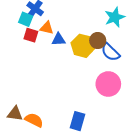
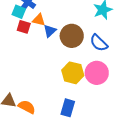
blue triangle: (58, 39) -> (50, 31), turned -40
brown circle: (98, 41) -> (72, 36), moved, size x1.5
yellow hexagon: (83, 46) -> (73, 73), moved

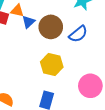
blue semicircle: (99, 43) -> (78, 34), turned -84
pink circle: (97, 73) -> (90, 86), moved

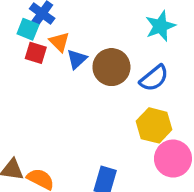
orange triangle: (17, 11) -> (59, 42), turned 32
yellow hexagon: (52, 64) -> (154, 125), moved

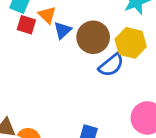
blue semicircle: (154, 78) -> (111, 65), moved
yellow hexagon: (154, 125) -> (131, 43), moved

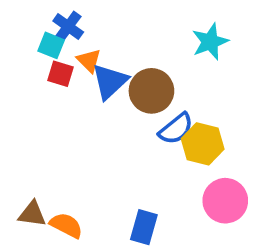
blue triangle: (63, 30) -> (110, 81), size x1.5
yellow hexagon: (131, 43) -> (203, 144), moved

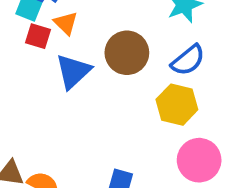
blue triangle: (110, 81) -> (73, 71), moved
blue semicircle: (176, 129) -> (188, 60), moved

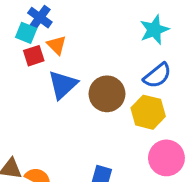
red square: (38, 36) -> (34, 56), turned -35
brown circle: (127, 53) -> (107, 94), moved

